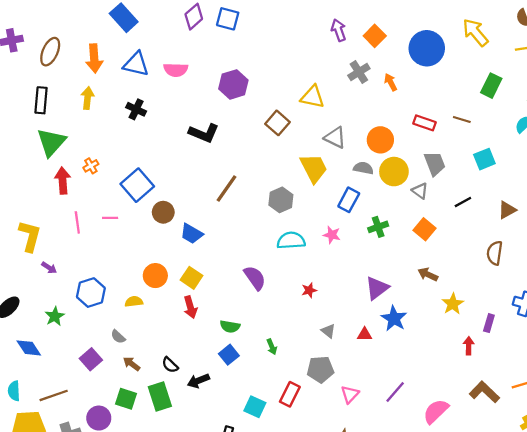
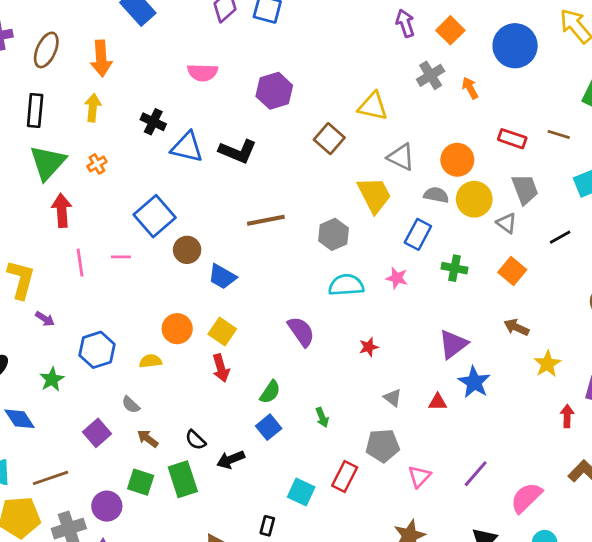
blue triangle: (136, 64) -> (187, 147), moved
orange cross: (91, 166) -> (97, 164), moved
brown line: (227, 188) -> (266, 220), turned 44
green cross: (378, 227) -> (455, 268), turned 30
green semicircle: (230, 326) -> (270, 392), turned -66

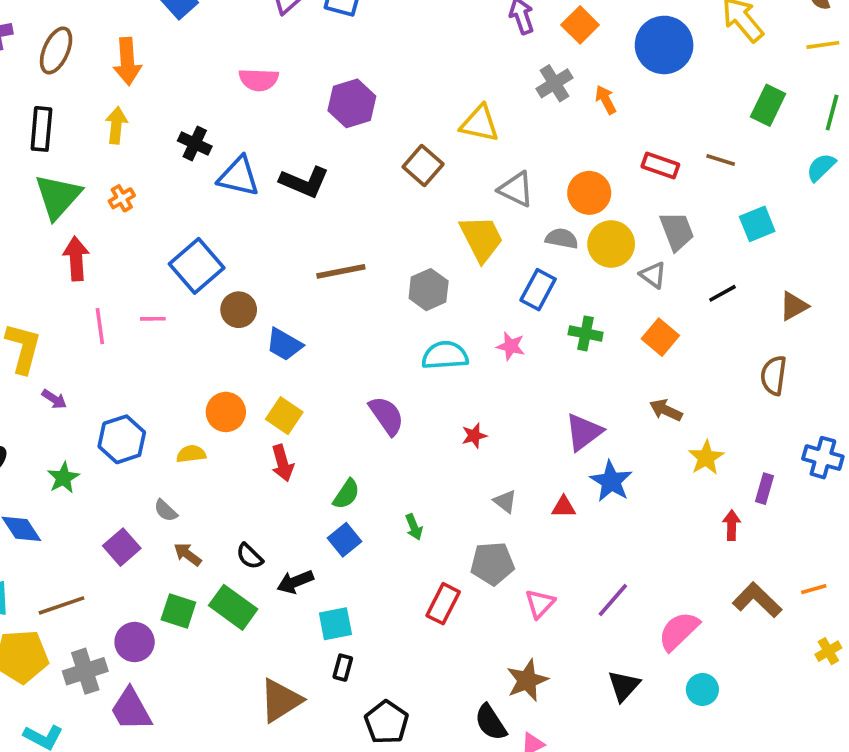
green rectangle: (183, 479) -> (233, 607), turned -36
cyan square: (301, 492) -> (335, 624), moved, turned -36

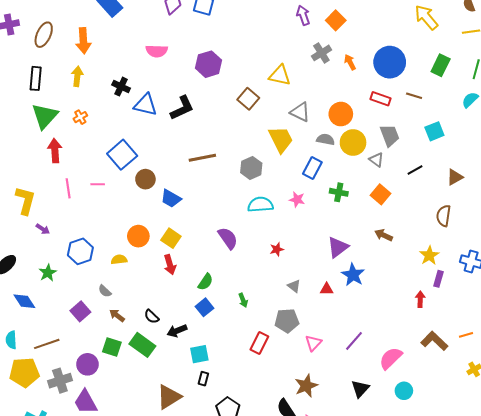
blue circle: (664, 45) -> (390, 62), moved
black L-shape: (304, 182) -> (182, 108), turned -48
yellow star: (706, 458) -> (429, 255), moved

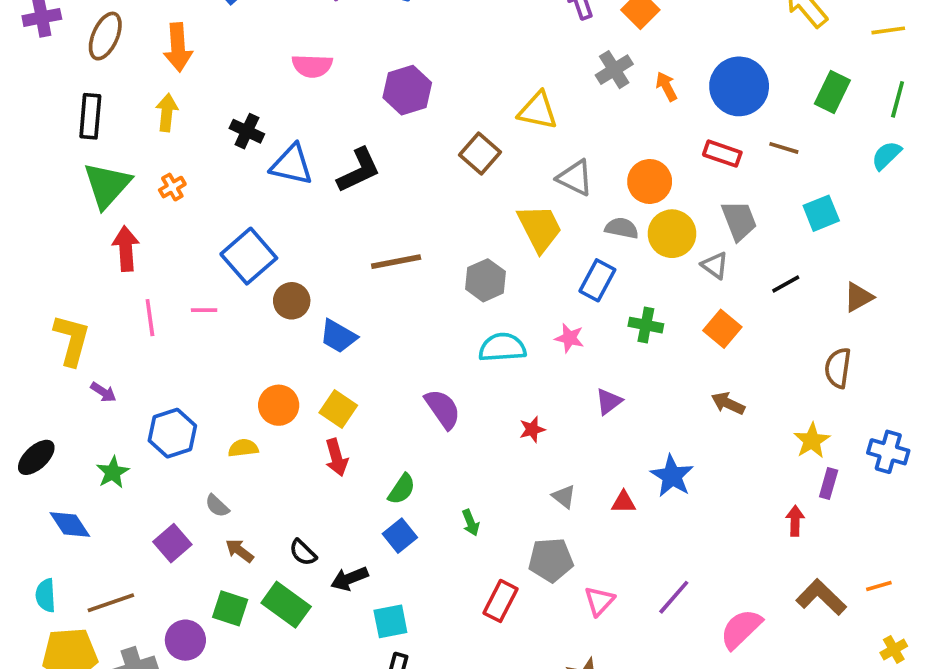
purple triangle: (338, 247) -> (609, 401), moved, size x0.7

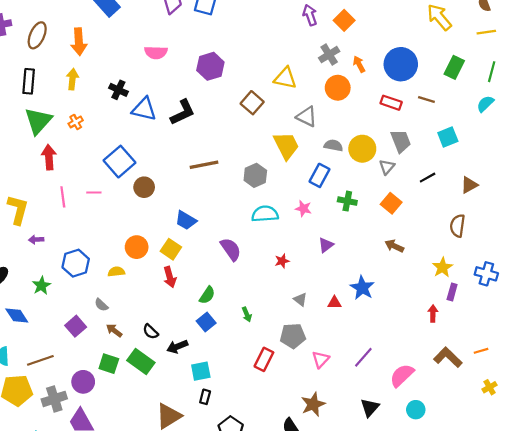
orange circle: (650, 181) -> (338, 88), moved
gray triangle: (715, 265) -> (387, 167), turned 35
blue trapezoid: (338, 336) -> (186, 220), moved
purple arrow: (103, 392) -> (36, 240), turned 144

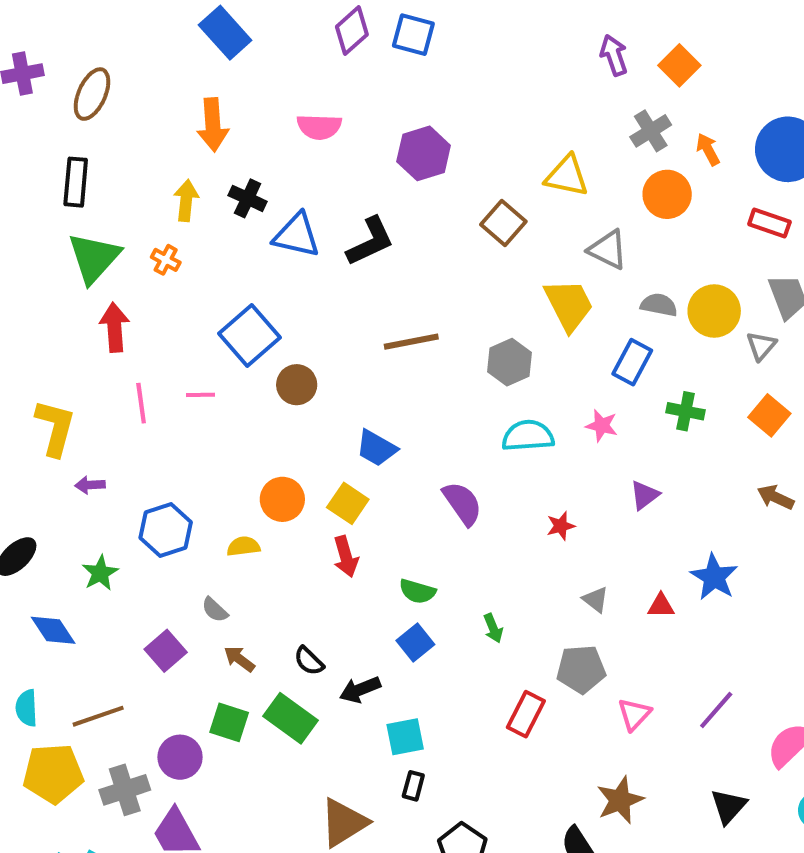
orange arrow: (79, 42) -> (213, 125), moved
yellow arrow: (72, 79) -> (186, 200), moved
orange cross: (76, 122) -> (166, 260), turned -32
green semicircle: (207, 295) -> (417, 591), turned 72

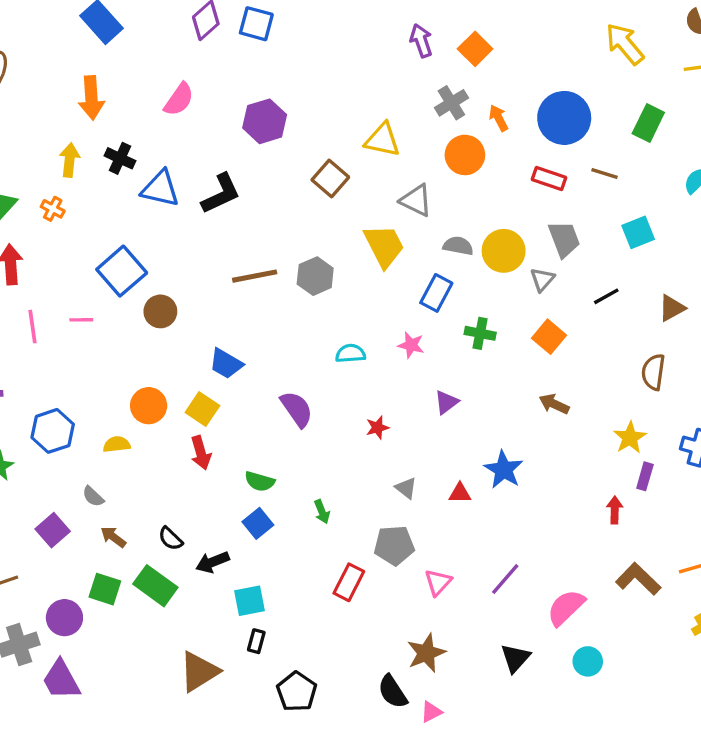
pink semicircle: (319, 127) -> (179, 99), turned -57
gray hexagon: (510, 362) -> (315, 276), moved
cyan semicircle: (528, 436) -> (350, 353), size x0.7

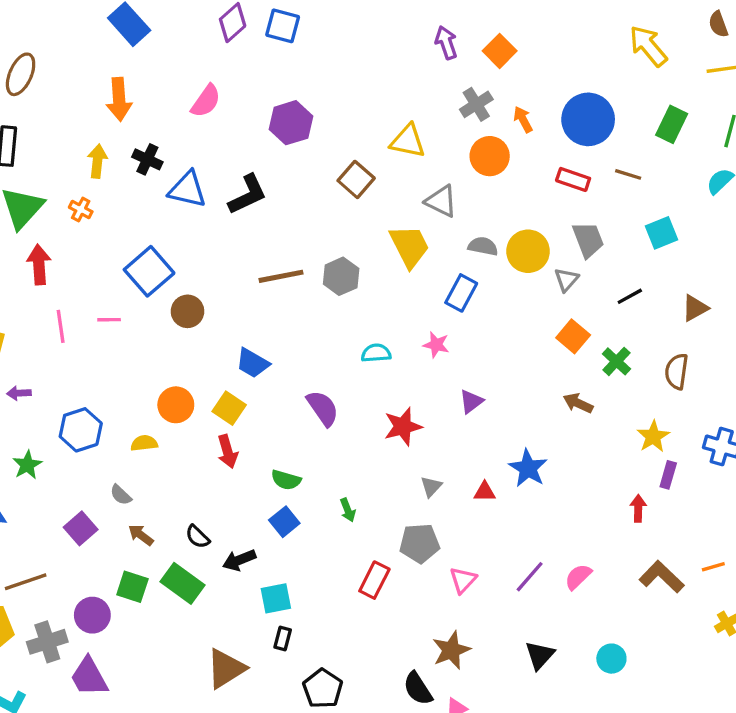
green cross: (480, 333) -> (616, 361), moved, turned 32
red star: (377, 428) -> (403, 427), size x1.6
gray triangle: (406, 488) -> (431, 487), turned 35
pink semicircle: (566, 608) -> (578, 577), moved, size x0.7

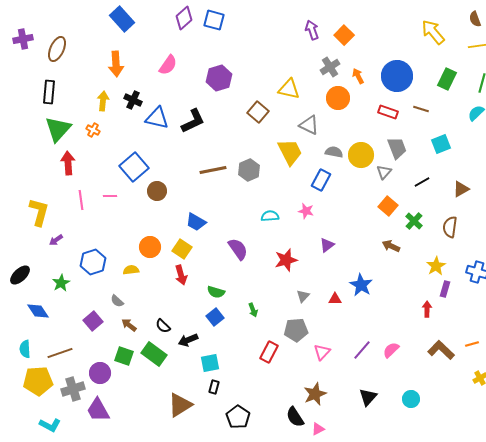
purple arrow: (19, 393) -> (56, 240), turned -32

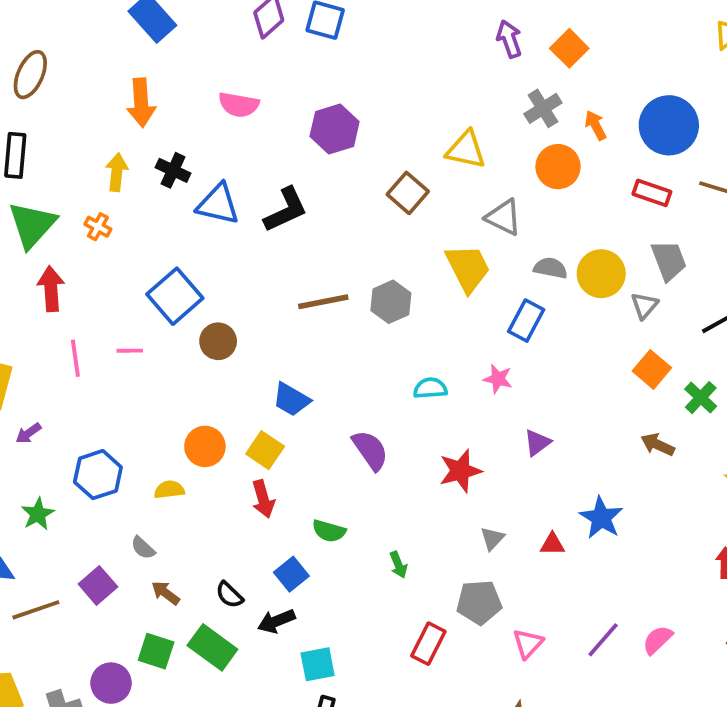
pink semicircle: (168, 65) -> (239, 105), turned 65
blue square: (215, 317) -> (291, 574), moved
brown line: (60, 353) -> (36, 610), moved

